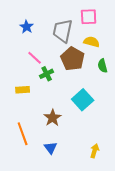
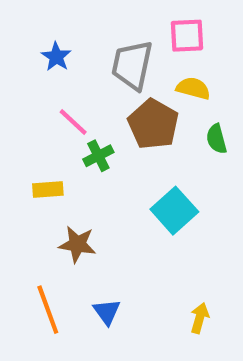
brown star: (53, 118) -> (77, 244), moved, turned -30
orange line: (23, 134) -> (48, 310), moved

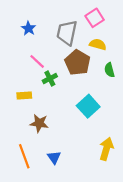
pink square: (187, 36) -> (95, 18), turned -30
yellow arrow: (200, 318) -> (106, 149), moved, size x1.5

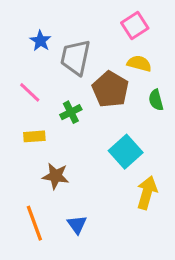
gray trapezoid: (67, 33) -> (75, 57), moved
pink line: (37, 61) -> (30, 92), moved
yellow arrow: (106, 149) -> (147, 193), moved

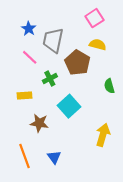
pink line: (30, 92) -> (30, 57), moved
green semicircle: (156, 100) -> (109, 86), moved
cyan square: (126, 152) -> (69, 106), moved

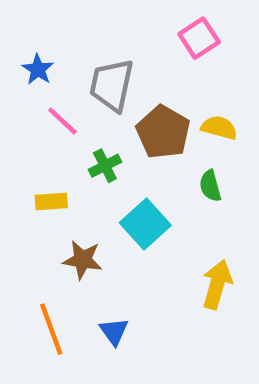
blue star: (29, 29) -> (38, 69), moved
yellow semicircle: (98, 45) -> (219, 128), moved
green semicircle: (109, 86) -> (210, 186), moved

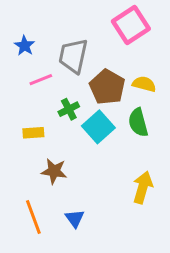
pink square: (199, 38) -> (131, 25), size x1.4
pink line: (62, 121) -> (41, 80), turned -65
green semicircle: (210, 186) -> (138, 122), size x1.4
cyan square: (145, 224) -> (98, 127), moved

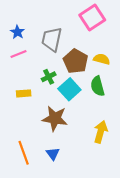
pink line: (41, 80) -> (18, 54), moved
brown star: (54, 171) -> (55, 118), moved, size x1.4

